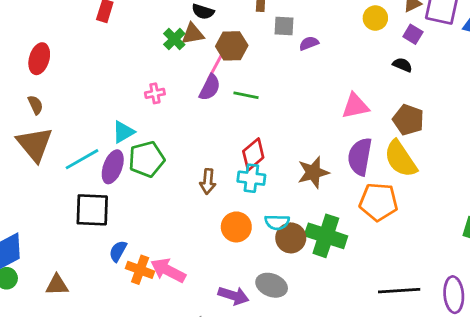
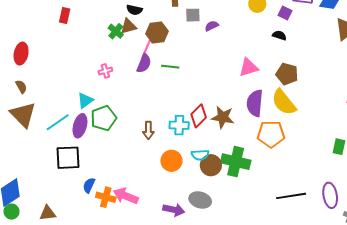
red diamond: (253, 154) -> (199, 116), moved
brown star: (313, 172) -> (223, 117), turned 30

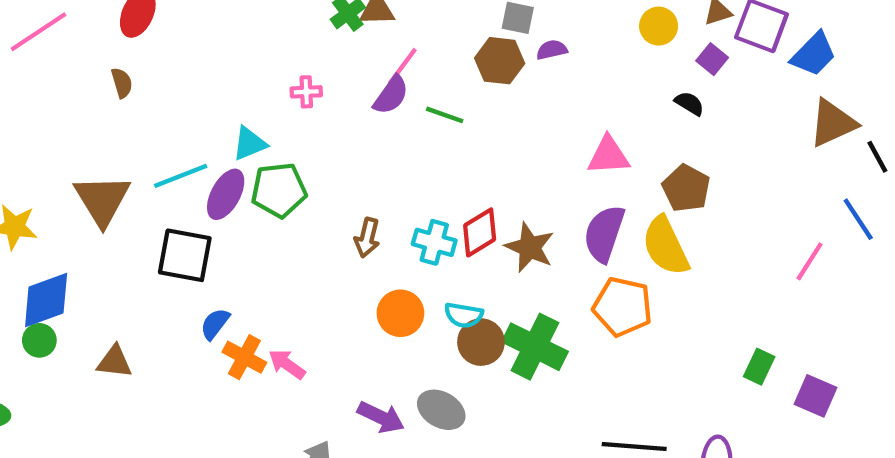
brown hexagon: (157, 32) -> (500, 61), moved
brown triangle: (23, 115) -> (102, 200), moved
pink arrow: (126, 196) -> (287, 364), size x0.7

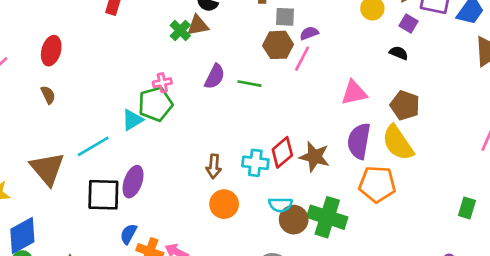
pink line: (402, 66) -> (302, 59), moved
green pentagon: (279, 190) -> (155, 104), moved
purple ellipse: (226, 194) -> (133, 182), moved
orange circle: (400, 313) -> (224, 204), moved

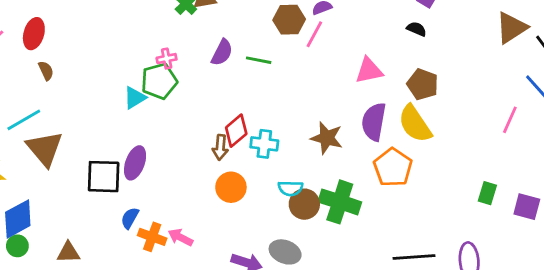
red ellipse: (51, 51) -> (34, 34), moved
cyan line: (93, 146) -> (24, 120), moved
red diamond: (282, 152) -> (236, 131), moved
orange pentagon: (377, 184) -> (393, 167), turned 30

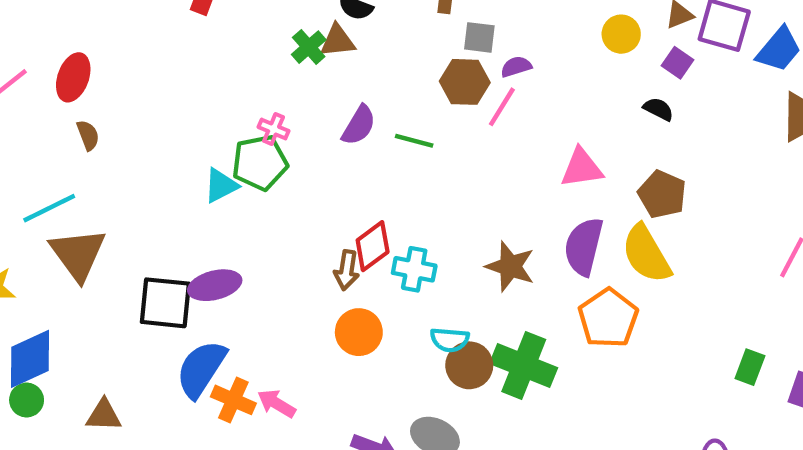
pink cross: (167, 59) -> (274, 129), turned 30
purple ellipse: (135, 163) -> (215, 285), turned 52
blue semicircle: (130, 218) -> (201, 369), size x1.8

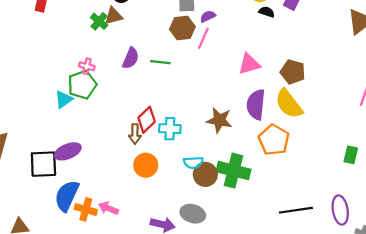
black semicircle: (658, 109) -> (267, 12), moved

